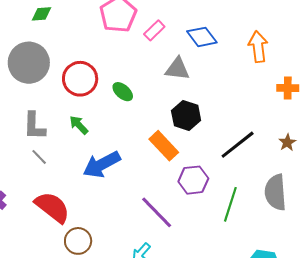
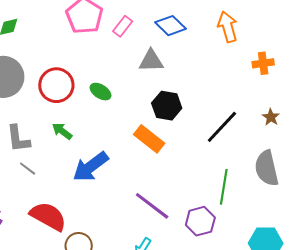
purple hexagon: (193, 180) -> (200, 221), moved

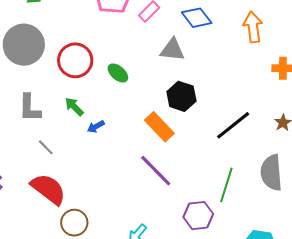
blue arrow: (91, 167) -> (96, 127), moved, size x0.5
gray line: (28, 169) -> (46, 147), moved
purple line: (152, 206) -> (156, 171), moved

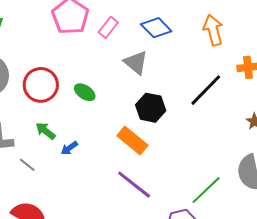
gray triangle: (172, 50) -> (136, 63), turned 40
black line: (233, 125) -> (206, 90), moved
gray line: (46, 147) -> (27, 165), moved
green line: (226, 185) -> (206, 190), turned 36

